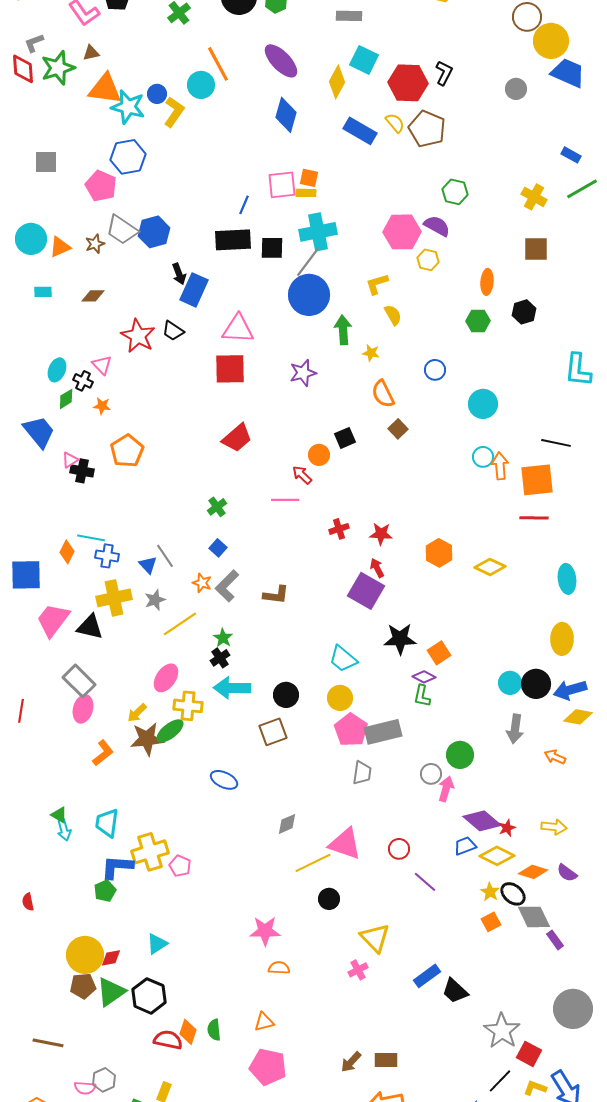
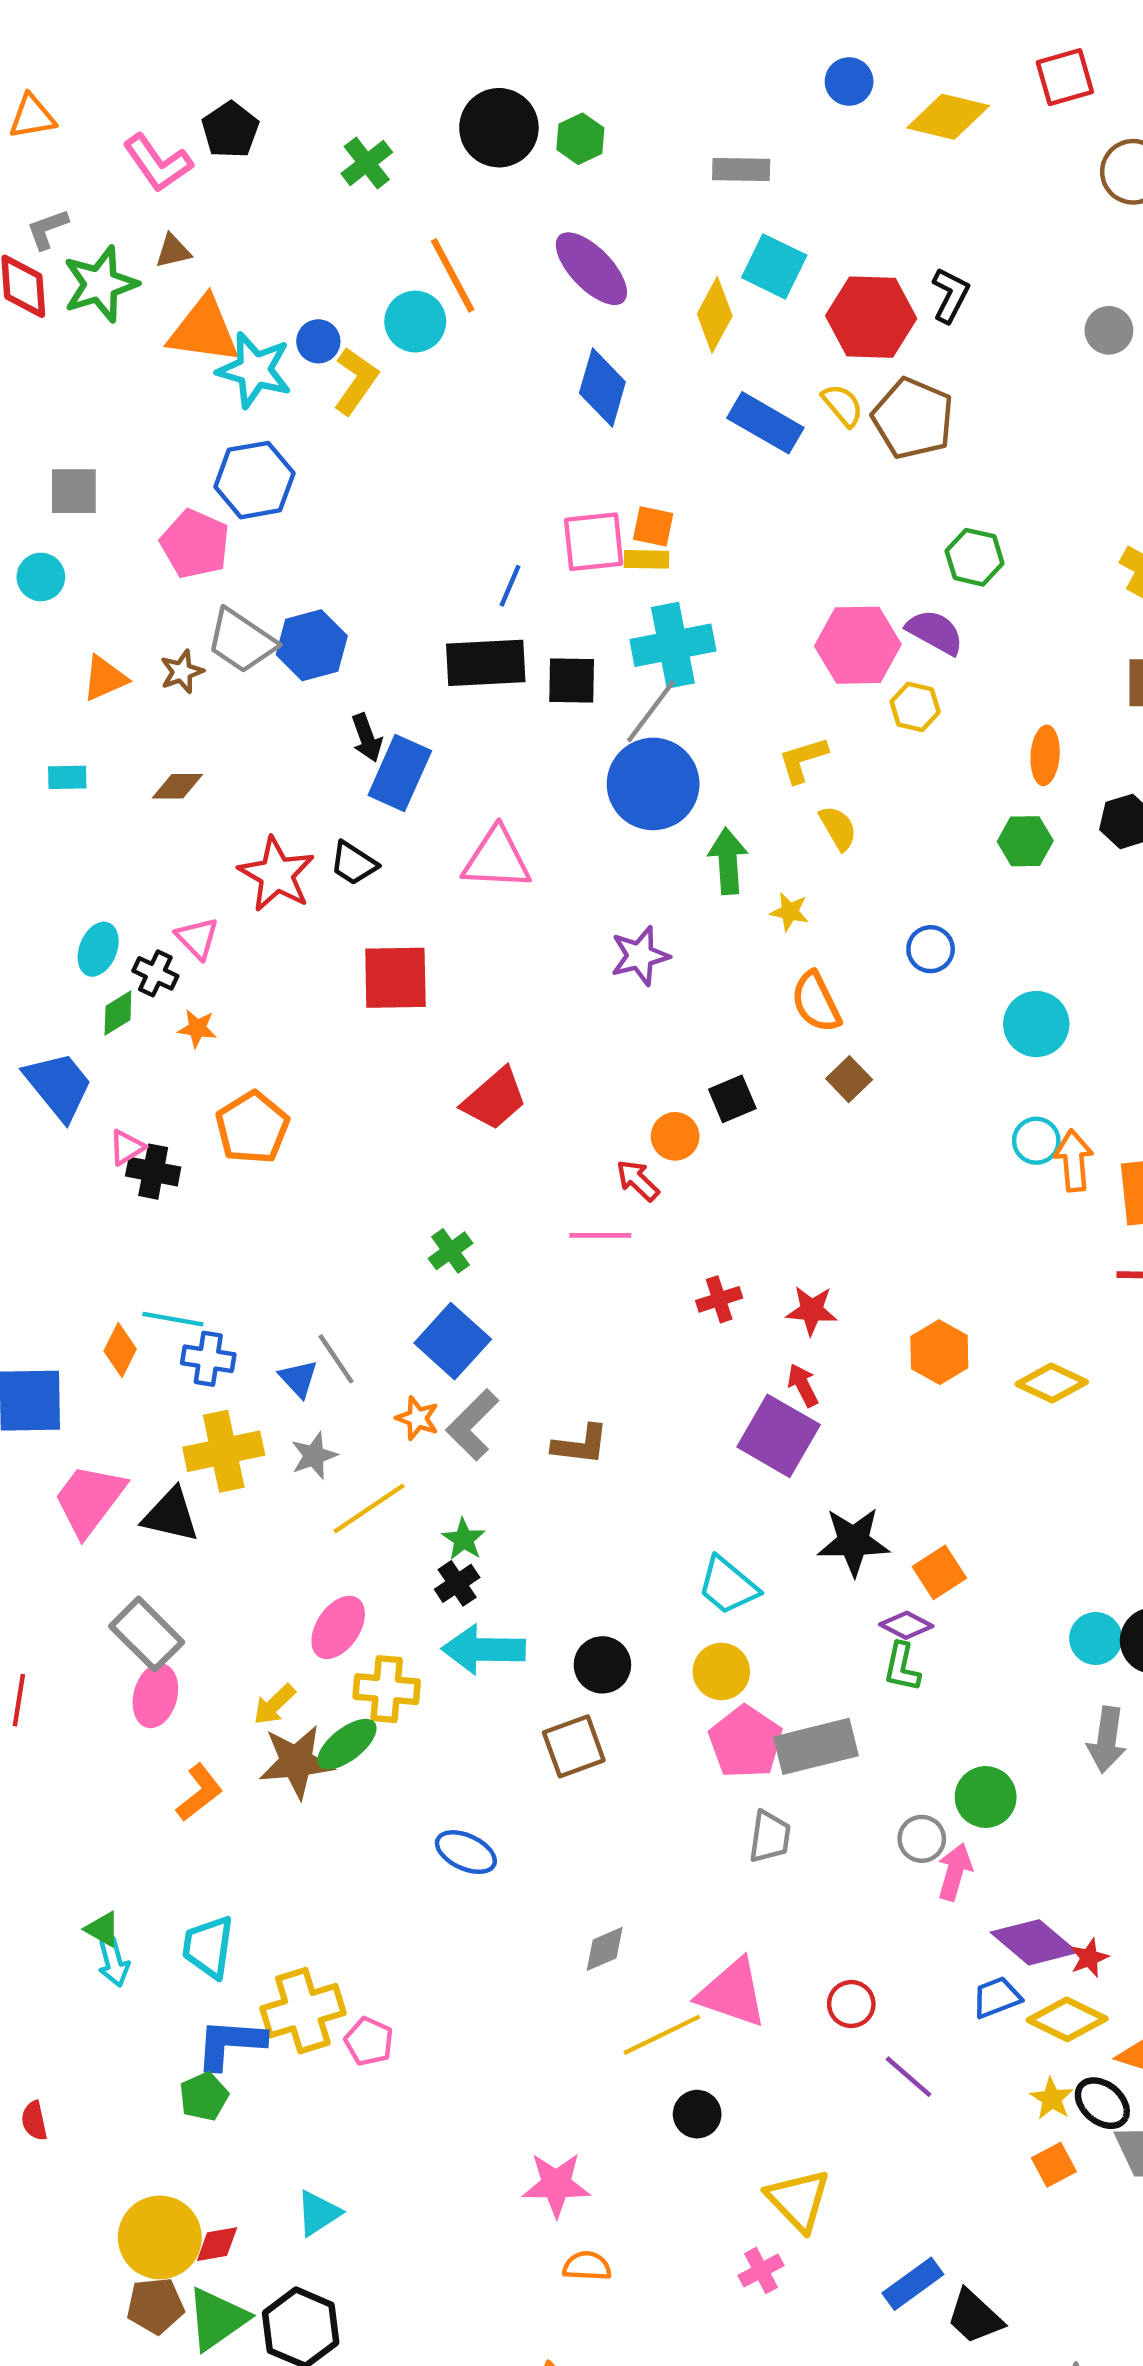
cyan circle: (31, 239) -> (41, 577), moved, size x0.7
red square: (230, 369) -> (395, 978), moved
blue square: (218, 548) -> (453, 1341), size x1.8

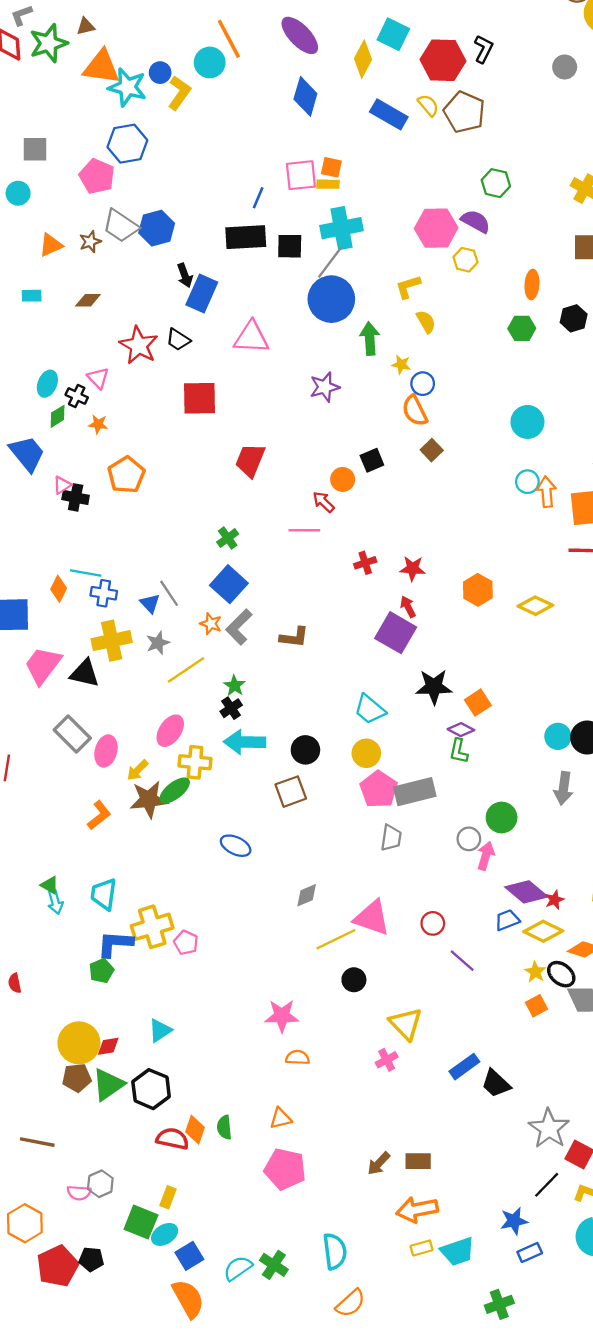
blue circle: (931, 949) -> (423, 384), moved
red trapezoid: (495, 1099) -> (250, 460), turned 153
pink ellipse: (155, 1696) -> (106, 751), moved

